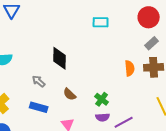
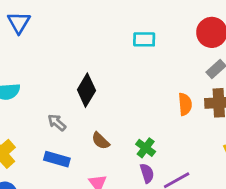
black diamond: (60, 58) -> (86, 90), turned 30
purple semicircle: (103, 117) -> (147, 173), turned -104

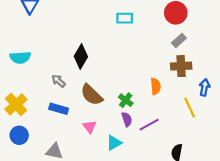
orange semicircle: (185, 104) -> (156, 86), moved
brown semicircle: (101, 141) -> (92, 95), size x1.6

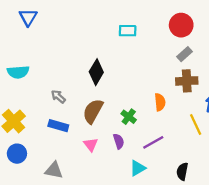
black diamond: (81, 56) -> (96, 72), moved
brown semicircle: (92, 95) -> (93, 111), turned 75
purple semicircle: (127, 119) -> (119, 141), moved
cyan triangle: (114, 143) -> (138, 168), moved

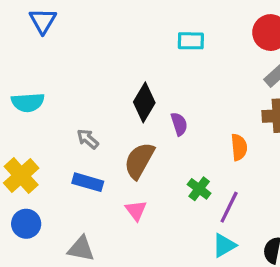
green cross: (129, 117) -> (199, 189), moved
purple semicircle: (119, 141) -> (179, 124), moved
purple line: (153, 142) -> (229, 207), turned -35
cyan triangle: (138, 168) -> (224, 245), moved

